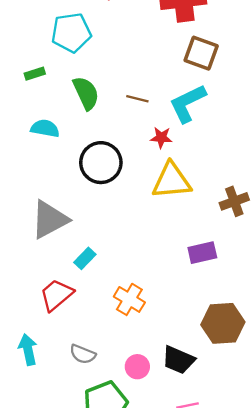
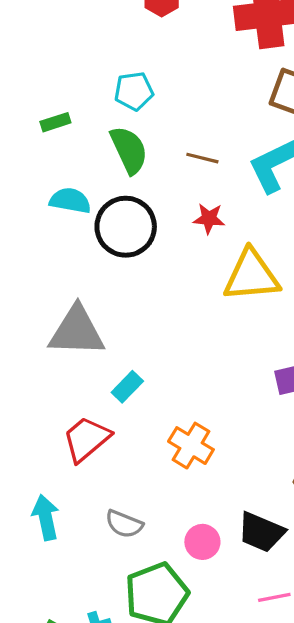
cyan pentagon: (71, 33) -> (134, 91), moved, size x0.7
red star: (161, 138) -> (209, 219), moved
black circle: (101, 163) -> (126, 227), moved
gray triangle: (50, 220) -> (77, 331), turned 30

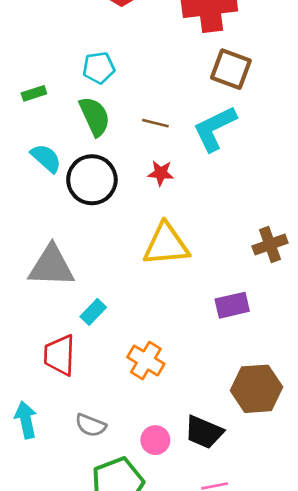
cyan semicircle: (70, 201) -> (46, 158), turned 32
yellow triangle: (251, 276) -> (166, 244), moved
red trapezoid: (86, 439) -> (60, 355), turned -48

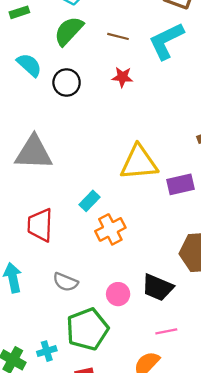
green semicircle: (95, 116) -> (69, 31), turned -112
black circle: (92, 180) -> (67, 83), size x0.7
yellow triangle: (166, 244) -> (139, 163), moved
cyan rectangle: (93, 312) -> (90, 201), moved
orange cross: (146, 360) -> (110, 229), turned 32

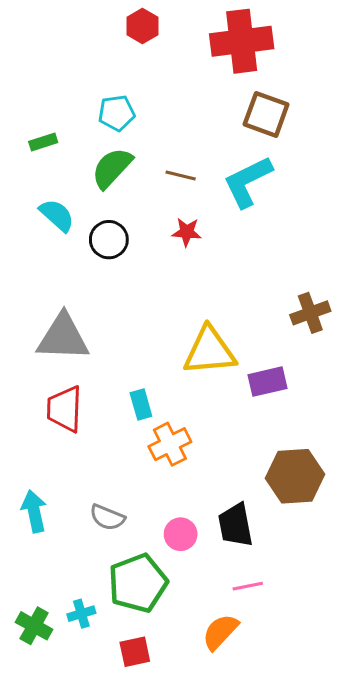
cyan rectangle: (90, 201) -> (141, 404), turned -60
red trapezoid: (40, 225) -> (65, 409), moved
black trapezoid: (158, 287) -> (236, 525), turned 56

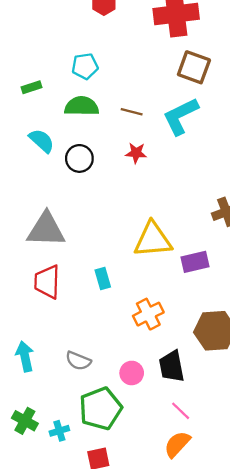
green semicircle: (112, 168) -> (82, 106), turned 48
orange cross: (170, 444) -> (148, 314), moved
pink line: (248, 586) -> (181, 411), turned 55
green cross: (34, 626) -> (25, 421), moved
orange semicircle: (220, 632) -> (177, 444), moved

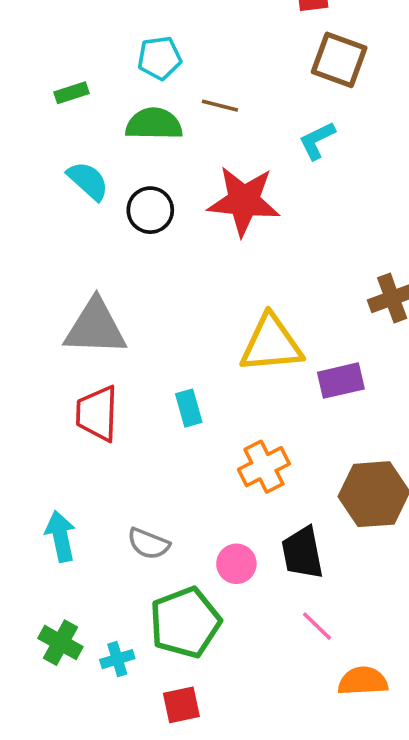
brown line: (132, 112) -> (220, 106), moved
cyan L-shape: (181, 116) -> (317, 140), size x0.6
red star: (136, 153) -> (244, 201), size x2.0
orange semicircle: (177, 444) -> (363, 681), moved, turned 44

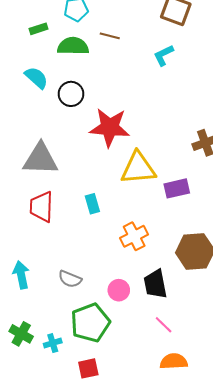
green rectangle: (71, 93) -> (38, 29), moved
red star: (244, 201) -> (110, 127), moved
orange semicircle: (363, 681) -> (174, 361), moved

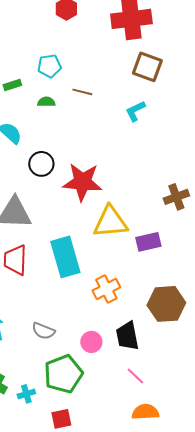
green semicircle: (73, 46) -> (46, 102), size x0.6
black circle: (71, 94) -> (41, 164), moved
cyan rectangle: (92, 204) -> (65, 257), size x2.0

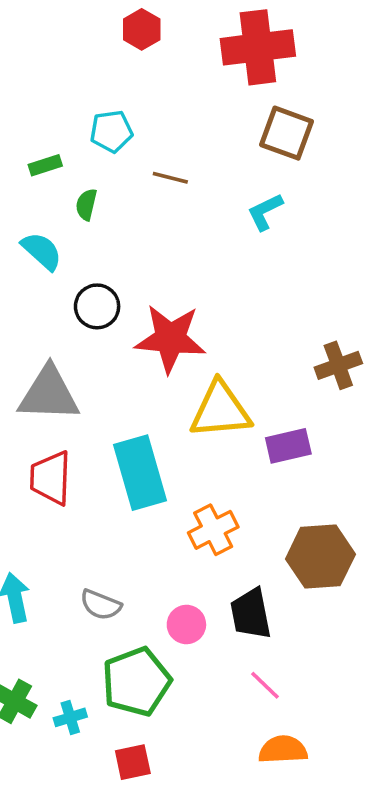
green semicircle: (46, 102) -> (86, 205), moved, turned -78

